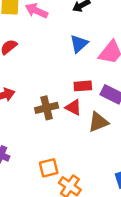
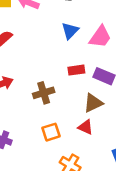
red triangle: (73, 107) -> (86, 127), moved
orange square: (49, 168) -> (51, 132), moved

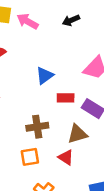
blue triangle: (70, 31) -> (45, 75), moved
brown cross: (44, 93) -> (37, 127), moved

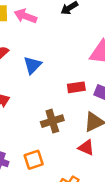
blue triangle: (45, 75) -> (32, 65), moved
orange square: (30, 157) -> (34, 160), moved

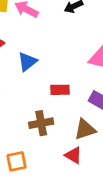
red rectangle: (76, 87) -> (60, 90), moved

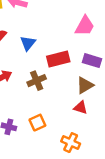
red rectangle: (60, 90) -> (58, 59), size x1.5
brown cross: (41, 123) -> (37, 81), moved

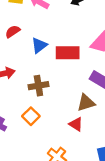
red rectangle: (58, 59) -> (68, 53), moved
orange square: (37, 123) -> (31, 116), moved, turned -35

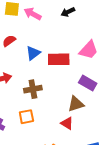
orange square: (31, 116) -> (26, 117), turned 35

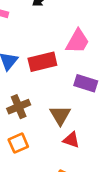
brown triangle: (76, 104) -> (60, 115), moved, turned -30

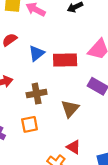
red triangle: (71, 140) -> (74, 147), moved

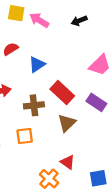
red rectangle: (65, 60) -> (62, 92), moved, turned 40

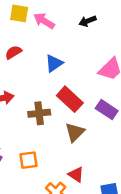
blue triangle: (37, 64) -> (54, 63), moved
orange square: (25, 136) -> (29, 160), moved

